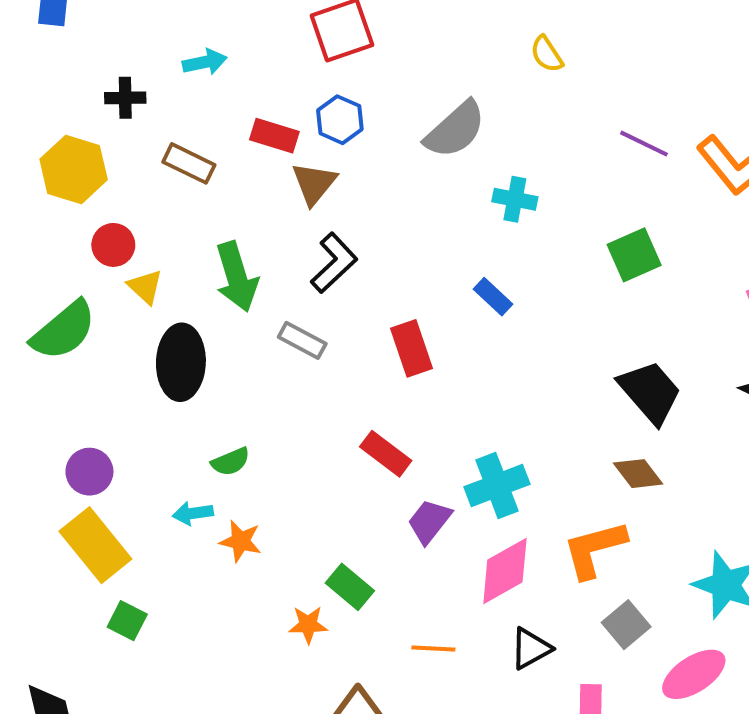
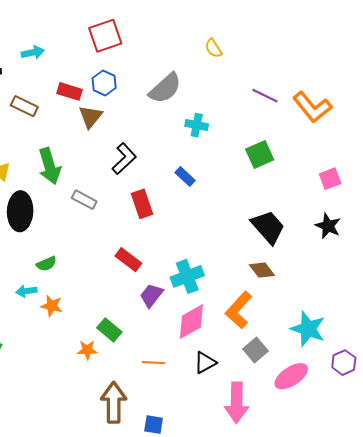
black L-shape: (334, 263) -> (124, 159), moved
orange L-shape: (594, 549) -> (239, 310), turned -33

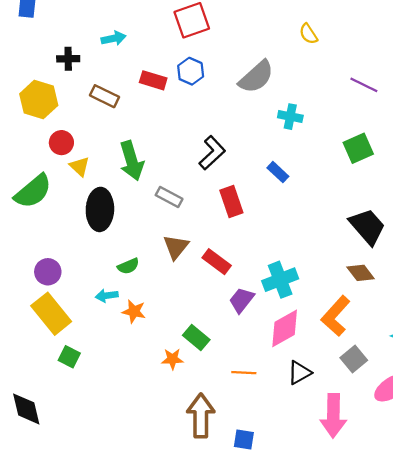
brown triangle: (91, 117) -> (176, 247), moved

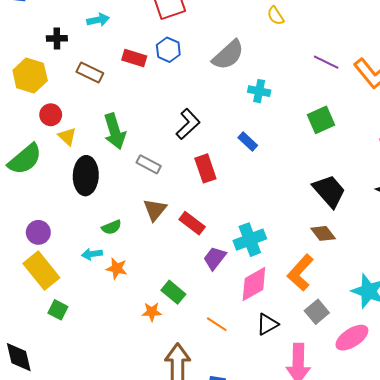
orange line: (244, 373) -> (217, 324), turned 30

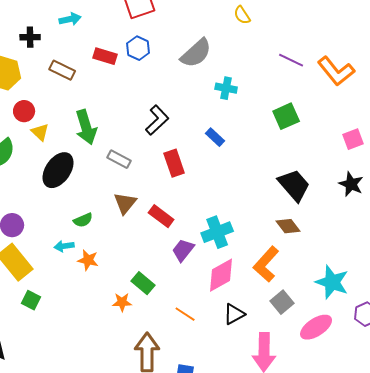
black ellipse: (86, 176) -> (58, 170), turned 33

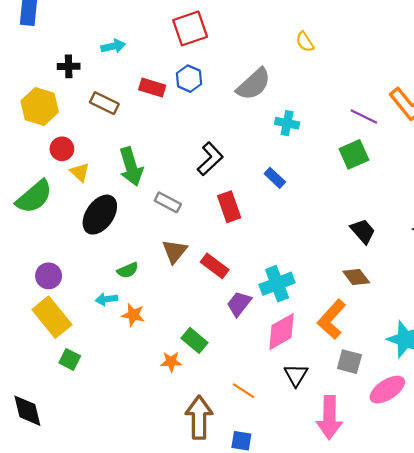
purple line: (291, 60) -> (364, 116), moved
black trapezoid: (294, 185) -> (363, 231), size x0.7
gray square: (282, 302) -> (349, 362), turned -35
orange line: (185, 314) -> (244, 391), moved
black triangle: (234, 314) -> (296, 375), turned -30

